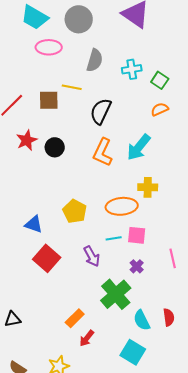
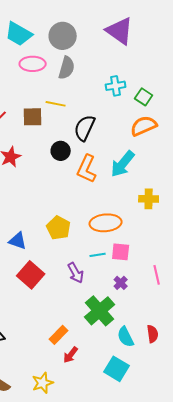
gray semicircle: (95, 60) -> (67, 68), moved
orange semicircle: (160, 109) -> (144, 126), size x1.5
black circle: (55, 147) -> (61, 151), moved
yellow cross: (148, 187) -> (149, 199), moved

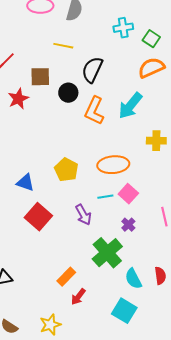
brown square: (33, 117) -> (40, 77), moved
pink square: (121, 252) -> (128, 194), turned 36

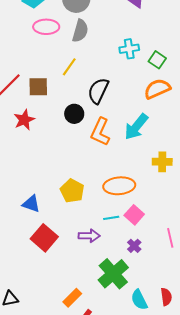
yellow line: (63, 46) -> (69, 67), turned -66
brown square: (40, 77) -> (38, 87), moved
purple arrow: (83, 215) -> (89, 236), turned -60

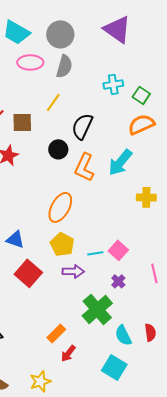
orange ellipse: (119, 186) -> (60, 207), moved, turned -56
yellow pentagon: (72, 191) -> (62, 244), moved

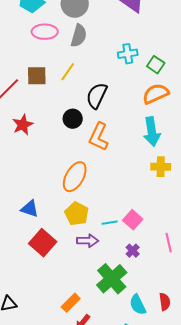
brown square: (22, 122) -> (37, 76), moved
cyan arrow: (120, 162) -> (152, 132), moved, turned -48

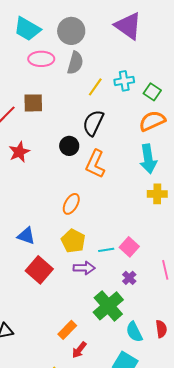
yellow line: (68, 72) -> (95, 87), moved
orange ellipse: (75, 177) -> (71, 204), size x0.7

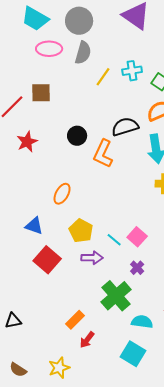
black semicircle: (93, 123) -> (125, 127), moved, turned 48
orange ellipse: (71, 204) -> (62, 194), moved
cyan line: (106, 250) -> (114, 240), turned 49
cyan semicircle: (134, 332) -> (142, 322), turned 125

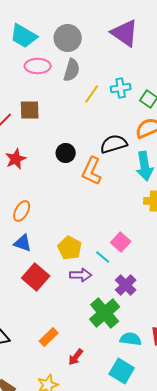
orange ellipse: (62, 194) -> (22, 211), moved
pink square: (137, 237) -> (121, 242), moved
purple cross: (137, 268) -> (126, 285), size x1.5
orange rectangle: (75, 320) -> (49, 337), moved

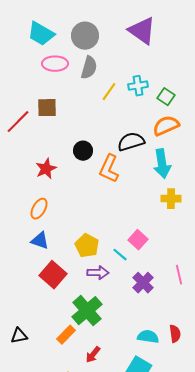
red star: (16, 159) -> (46, 169), moved
green cross: (105, 313) -> (87, 311), moved

